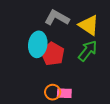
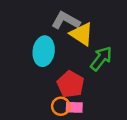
yellow triangle: (89, 25) -> (82, 34), moved
red pentagon: (53, 54) -> (71, 84), moved

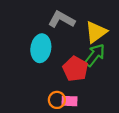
yellow triangle: (82, 34) -> (96, 32), moved, turned 50
red pentagon: (71, 84) -> (75, 69), moved

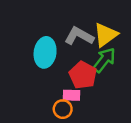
gray L-shape: (62, 20) -> (79, 36), moved
pink rectangle: (70, 101) -> (72, 95), moved

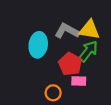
yellow triangle: (106, 35) -> (89, 30), turned 45
pink rectangle: (72, 95) -> (79, 81), moved

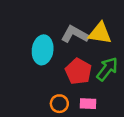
green arrow: (88, 51) -> (107, 69), moved
pink rectangle: (79, 81) -> (88, 104), moved

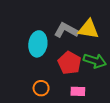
green arrow: (107, 69) -> (95, 61), turned 70
orange circle: (59, 104) -> (41, 88), moved

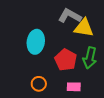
gray L-shape: (66, 30) -> (70, 16), moved
green arrow: (95, 61) -> (90, 58), turned 85

